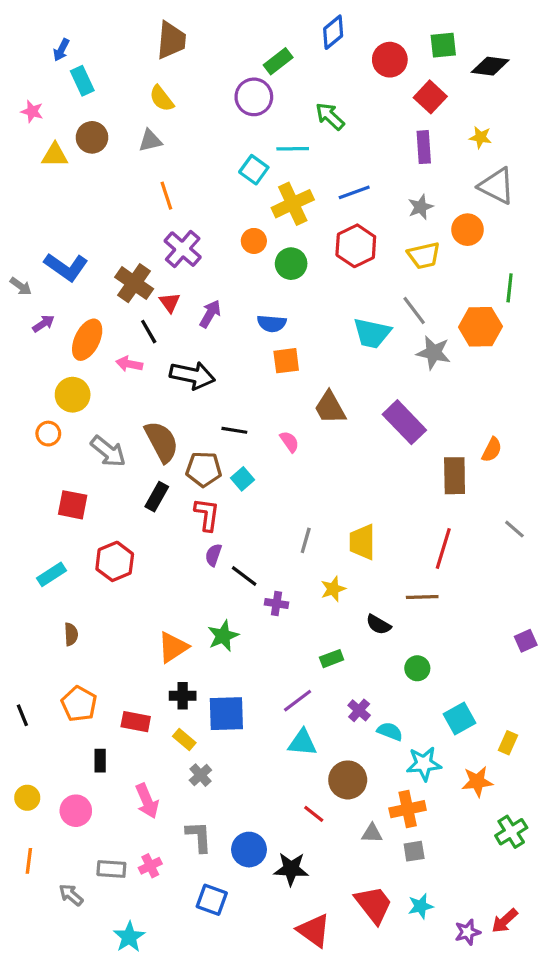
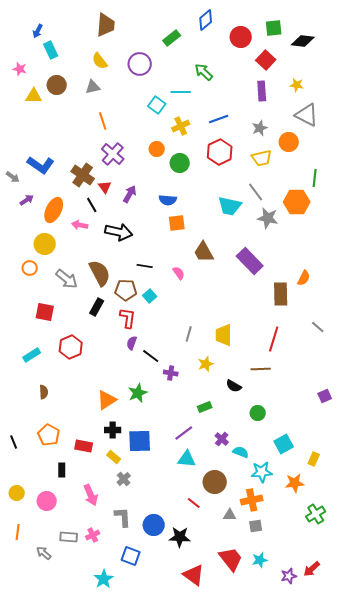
purple circle: (254, 97) -> (140, 64), moved
yellow cross: (293, 204) -> (181, 126), size x0.7
cyan star: (129, 937) -> (104, 579), moved

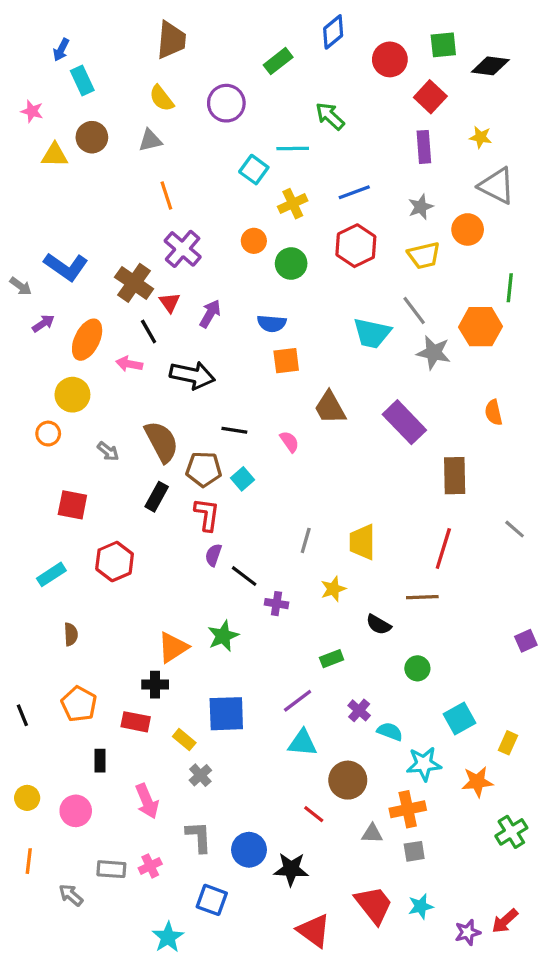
orange semicircle: (304, 278) -> (494, 412), moved, turned 140
gray arrow: (67, 279) -> (108, 451), size x0.6
black cross: (113, 430) -> (155, 685), moved

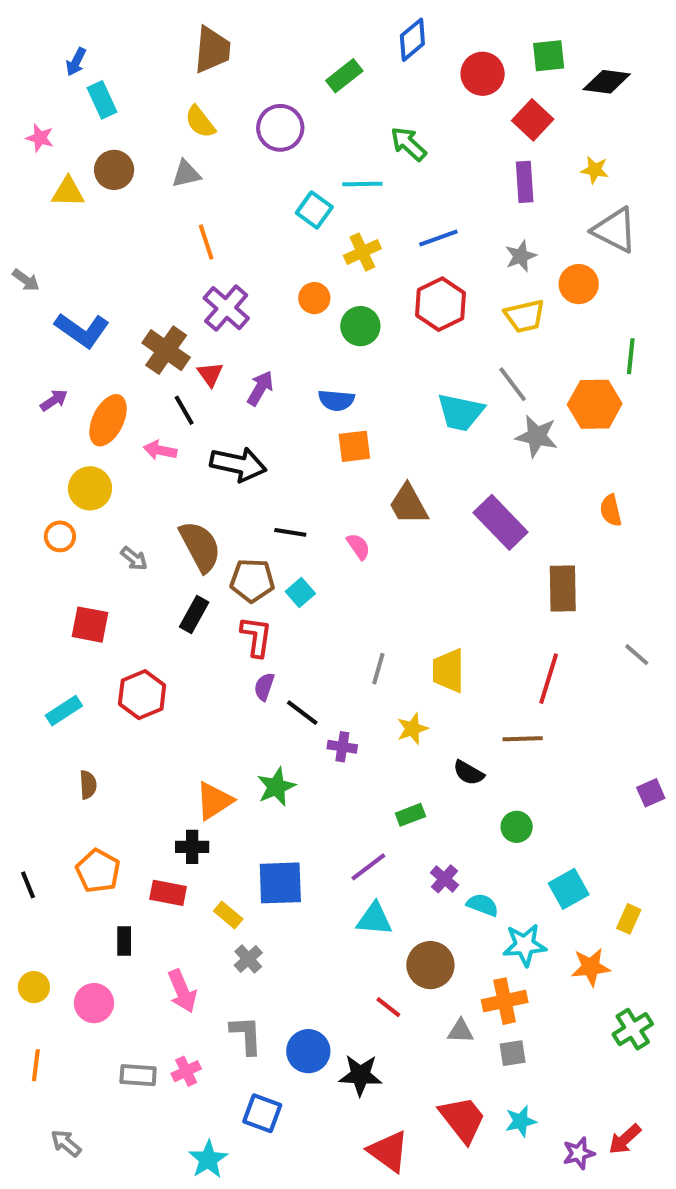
gray arrow: (21, 286) -> (26, 280), moved
gray arrow: (71, 895) -> (66, 1143), moved

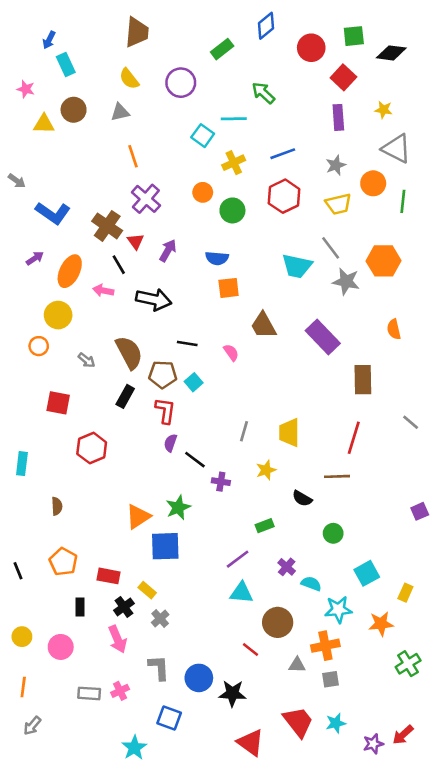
green line: (631, 356) -> (403, 201), moved
cyan rectangle: (64, 711) -> (22, 464), moved, turned -50
black cross: (192, 847) -> (124, 607), moved, turned -36
blue square: (280, 883) -> (165, 546), moved
gray arrow: (66, 1143) -> (32, 726), moved, turned -90

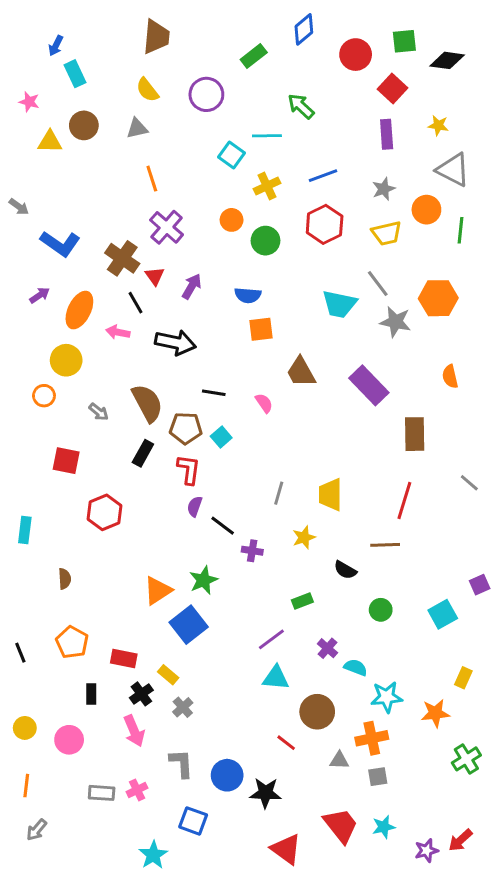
blue square: (165, 546) -> (189, 625), turned -36
cyan square: (367, 573) -> (443, 614), moved

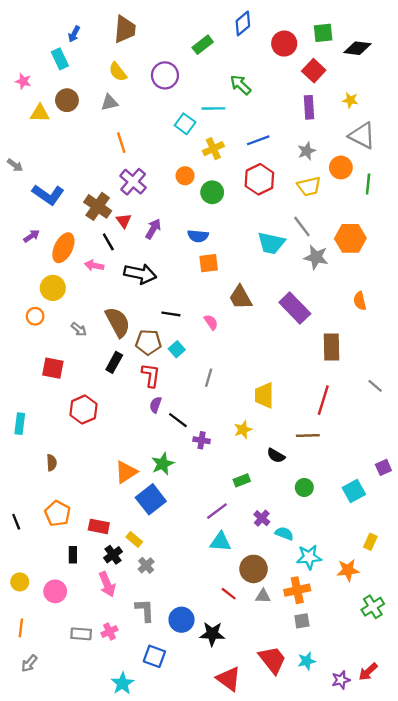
blue arrow: (56, 46) -> (74, 34), moved
gray line: (279, 493) -> (209, 378), moved
gray triangle: (339, 760) -> (263, 596), moved

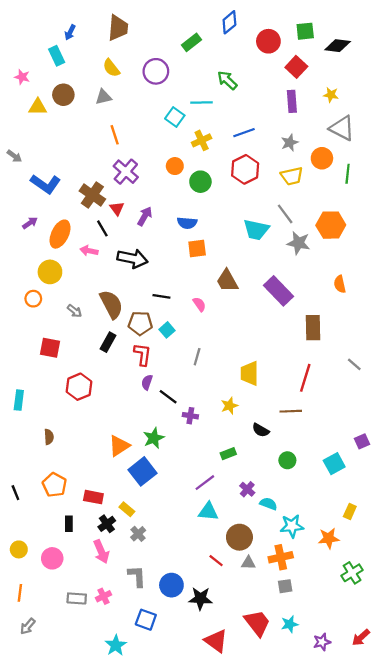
red arrow: (368, 672) -> (361, 637), moved

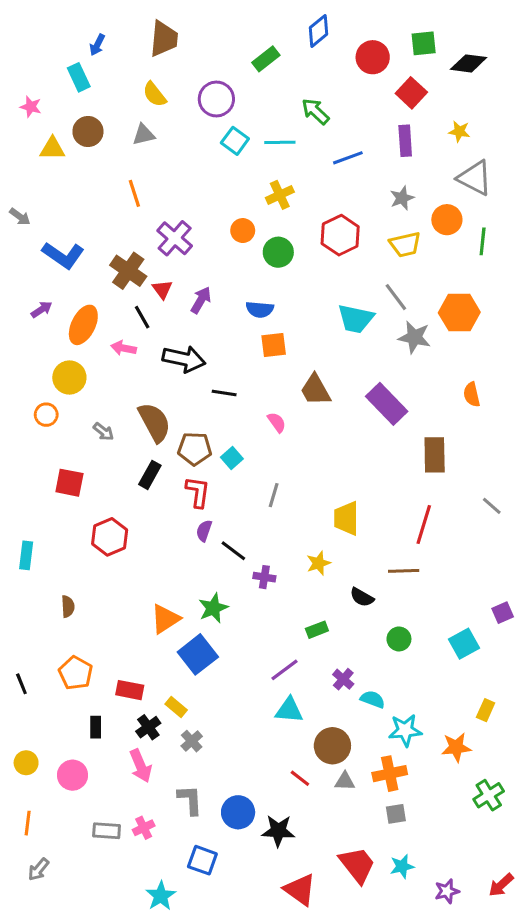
cyan square: (175, 117) -> (235, 141), moved
blue line: (244, 133) -> (348, 158), moved
orange line: (115, 135) -> (134, 193), moved
black line: (161, 296) -> (224, 393), moved

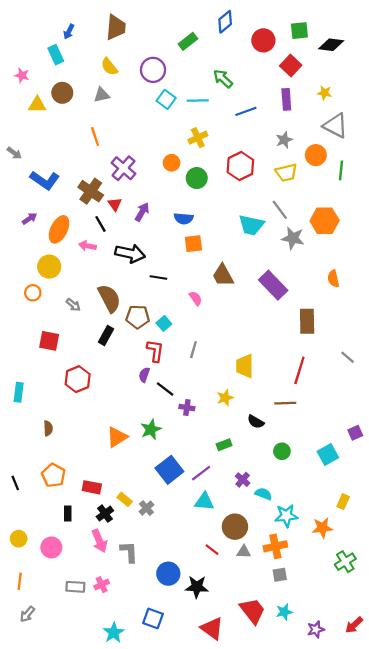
red L-shape: (198, 492) -> (155, 351), moved
blue square: (198, 654) -> (169, 470), moved
gray cross: (192, 741) -> (146, 508), moved
gray L-shape: (190, 800) -> (129, 552), moved
blue square: (202, 860) -> (153, 618), moved

